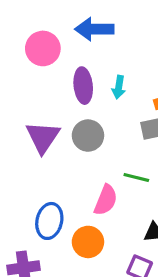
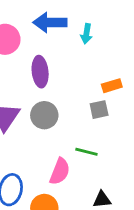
cyan arrow: (119, 87) -> (86, 34), moved

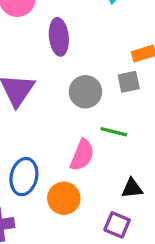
gray circle: (44, 115) -> (85, 92), moved

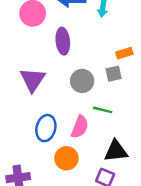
blue ellipse: (24, 177) -> (46, 128), moved
black triangle: (132, 188) -> (116, 151), size x1.5

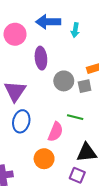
gray circle: (82, 81) -> (64, 81), moved
blue ellipse: (46, 128) -> (21, 121), moved

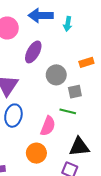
purple ellipse: (41, 58) -> (33, 52), turned 35
gray square: (85, 86) -> (75, 92), moved

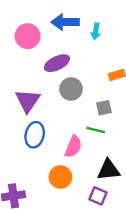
purple ellipse: (33, 52) -> (57, 63), turned 35
gray circle: (56, 75) -> (71, 89), moved

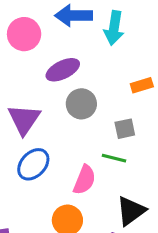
cyan arrow: (96, 31) -> (114, 28), size x1.5
blue ellipse: (35, 135) -> (33, 164), turned 30
black triangle: (109, 170) -> (131, 211), turned -30

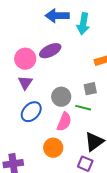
pink circle: (24, 34) -> (25, 59), moved
gray circle: (81, 104) -> (61, 97), moved
purple triangle: (24, 119) -> (25, 83), size x0.7

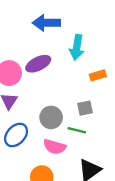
cyan arrow: (83, 24) -> (77, 47), moved
pink semicircle: (64, 122) -> (55, 147), turned 84

